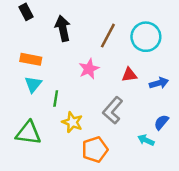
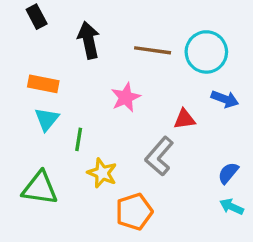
brown line: (108, 36) -> (153, 50), turned 70
red triangle: (129, 75) -> (184, 119), moved
blue arrow: (159, 83) -> (225, 99), moved, turned 36
cyan arrow: (146, 140) -> (232, 207), moved

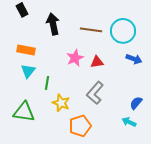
red triangle: (184, 119) -> (97, 62), moved
cyan arrow: (232, 207) -> (129, 122), moved

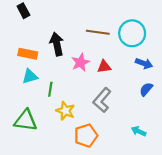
black arrow: (53, 24) -> (57, 44), moved
cyan triangle: (28, 71) -> (30, 76), turned 35
blue semicircle: (136, 103) -> (146, 89), moved

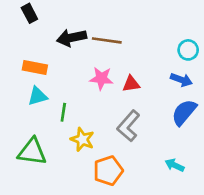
brown line: (98, 32) -> (107, 40), moved
cyan circle: (132, 33) -> (188, 50), moved, size x0.6
black arrow: (57, 44) -> (71, 38), moved, turned -90
pink star: (80, 62) -> (101, 78), turned 30
blue semicircle: (146, 89) -> (184, 112), size x1.5

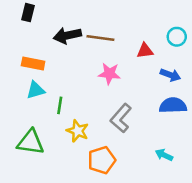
black rectangle: (29, 13) -> (28, 13), turned 42
cyan circle: (188, 50) -> (177, 37), moved
pink star: (101, 78) -> (109, 74), moved
red triangle: (131, 84) -> (145, 51), moved
blue semicircle: (184, 112) -> (173, 105), turned 48

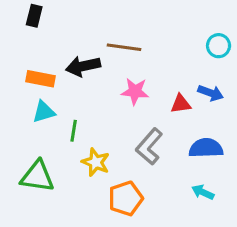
black arrow: (67, 35) -> (83, 66), moved
red triangle: (145, 51) -> (181, 104), moved
blue semicircle: (173, 105) -> (206, 148), moved

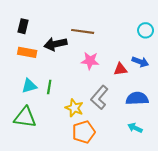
black rectangle: (34, 16) -> (23, 26), moved
cyan triangle: (44, 112) -> (29, 86), moved
yellow star: (96, 162) -> (74, 108), moved

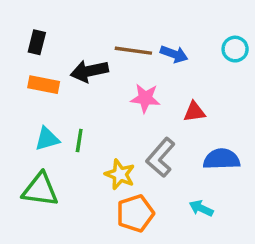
blue arrow: (140, 62) -> (174, 54), moved
cyan arrow: (135, 128) -> (201, 208), moved

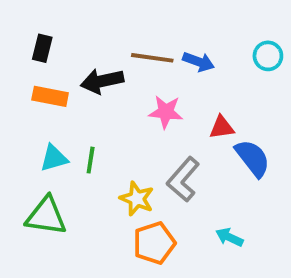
blue semicircle: (222, 159) -> (253, 158), moved, turned 54

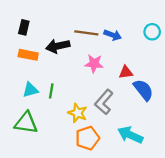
cyan arrow: (229, 237) -> (130, 135), size x1.6

